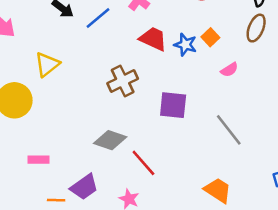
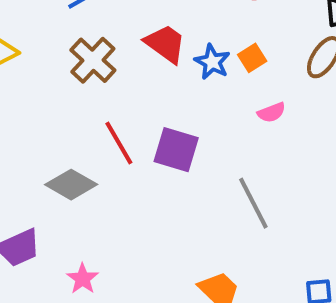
brown cross: (123, 81) -> (93, 60), moved, turned -32
red line: (143, 163) -> (119, 143), moved

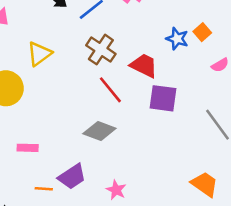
red trapezoid: (165, 44) -> (144, 66), moved
red line: (119, 143) -> (110, 90), moved

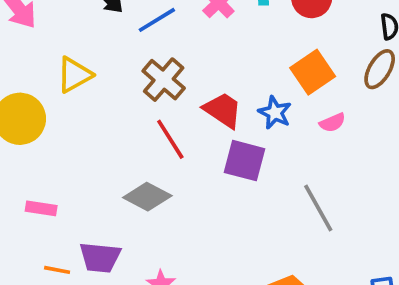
orange square: (202, 32) -> (313, 72), size x1.6
blue star: (177, 39) -> (275, 113), moved
purple trapezoid: (72, 177) -> (100, 257), turned 32

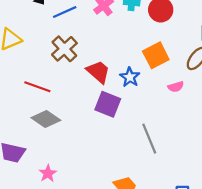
pink semicircle: (332, 123) -> (176, 87), moved
red line: (170, 139) -> (37, 87), moved, turned -45

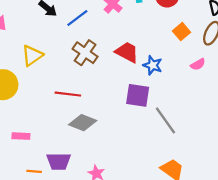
orange square: (156, 55) -> (182, 32), moved, size x0.7
red trapezoid: (98, 72) -> (127, 52), moved
gray line: (149, 139) -> (165, 120), moved

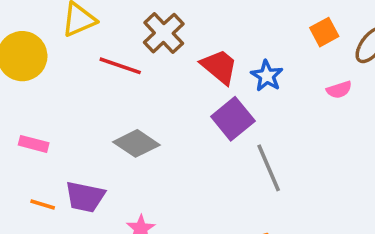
red trapezoid: (127, 52) -> (219, 67), moved
red line: (68, 94) -> (120, 66), moved
purple square: (138, 95) -> (233, 119), turned 30

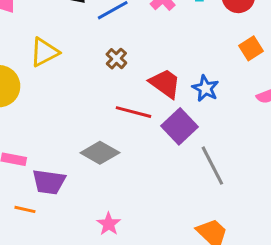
brown cross: (164, 33) -> (116, 59), size x0.6
red line: (120, 66) -> (133, 112), moved
purple trapezoid: (85, 197) -> (49, 182), moved

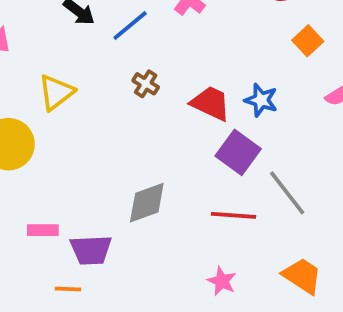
red line: (133, 112) -> (234, 215), moved
gray diamond: (100, 153) -> (147, 203), turned -39
pink star: (109, 224) -> (222, 281), moved

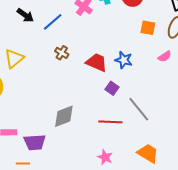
orange square: (308, 41) -> (148, 28), turned -35
purple square: (238, 152) -> (112, 88), size x0.6

